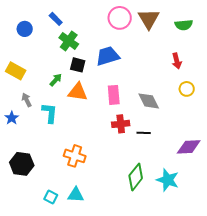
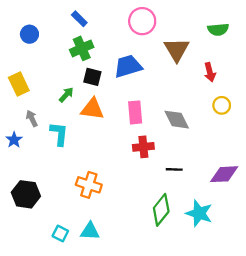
blue rectangle: (56, 19) -> (79, 19), moved
brown triangle: (149, 19) -> (177, 50), moved
green cross: (69, 41) -> (82, 48), turned 30
yellow rectangle: (16, 71) -> (19, 84), turned 36
black line: (144, 133) -> (174, 169), moved

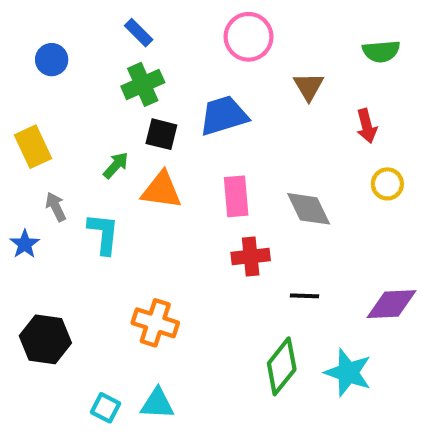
brown triangle: (177, 50) -> (309, 87), size x0.7

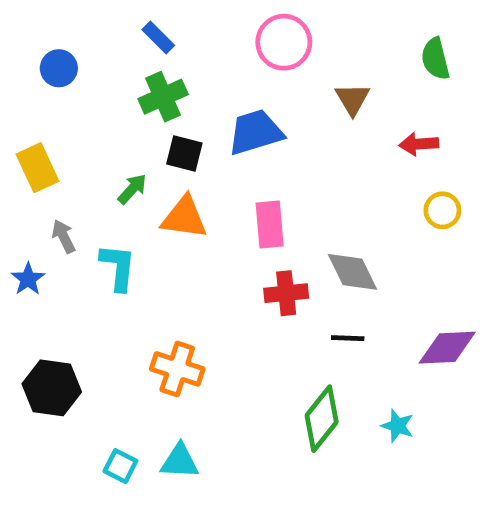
green semicircle: (381, 51) -> (435, 59), turned 81
red arrow: (367, 126) -> (419, 144), turned 100
gray diamond: (309, 209) -> (352, 272), moved
cyan star: (348, 373) -> (397, 426), size x0.6

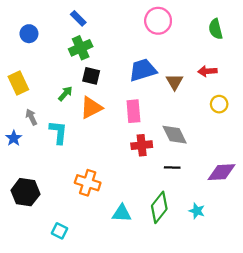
pink circle: (284, 42) -> (158, 21), moved
brown triangle: (352, 99) -> (175, 82), moved
blue trapezoid: (255, 132) -> (143, 70), moved
orange triangle: (184, 217) -> (91, 108), turned -35
cyan triangle: (180, 461) -> (122, 213), moved

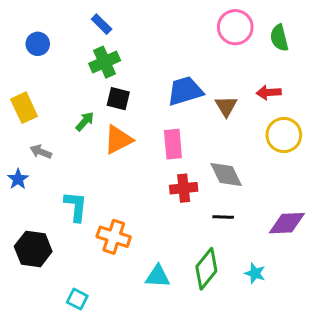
pink circle: (158, 21) -> (235, 27), moved
yellow circle: (219, 104) -> (284, 135), size x1.5
gray arrow: (31, 117) -> (41, 152), turned -42
cyan L-shape: (58, 132) -> (76, 206), moved

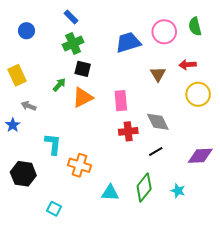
pink circle: (235, 27) -> (164, 32), moved
blue trapezoid: (185, 91) -> (128, 42), moved
black line: (223, 217) -> (156, 151), turned -32

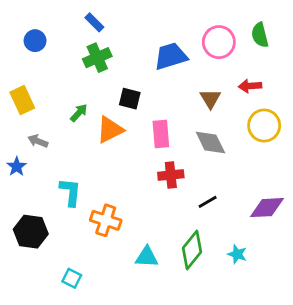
black square: (83, 69) -> (130, 99), moved
gray diamond: (158, 122) -> (210, 142), moved

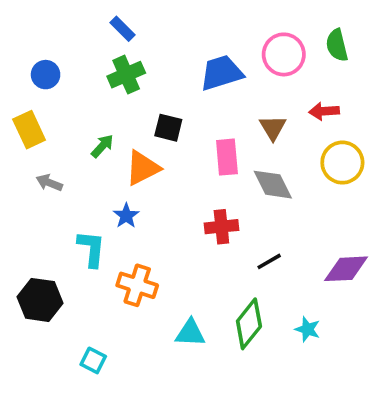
blue circle: (35, 41) -> (46, 75), moved
pink rectangle: (161, 134) -> (227, 157), moved
blue star: (17, 167) -> (126, 216), moved

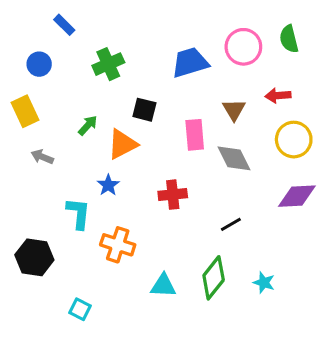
blue rectangle: (123, 29) -> (64, 25), moved
red cross: (221, 227) -> (173, 195), moved
purple diamond: (346, 269) -> (297, 196), moved

